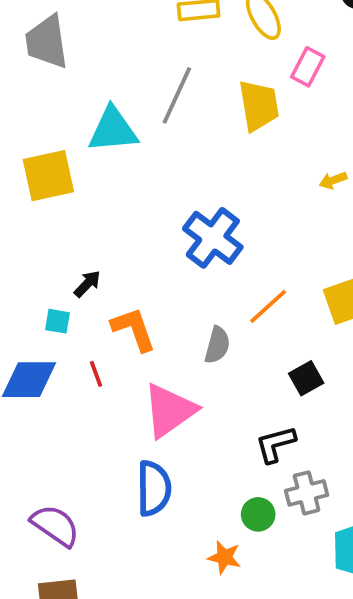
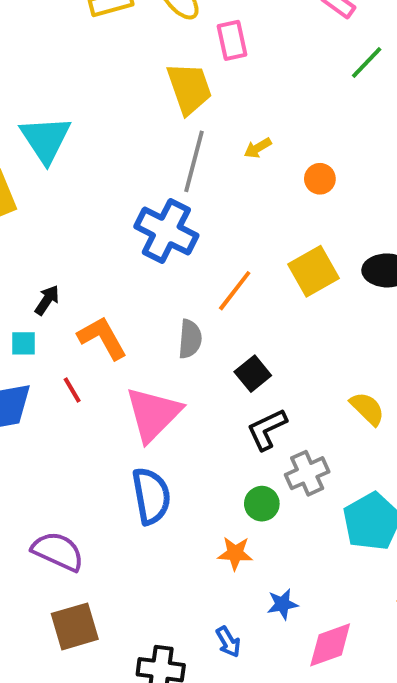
pink rectangle: (308, 67) -> (232, 40), turned -30
gray line: (177, 95) -> (194, 161), moved
cyan triangle: (113, 130) -> (45, 139), turned -48
yellow arrow: (333, 180) -> (258, 148), moved
black square: (306, 378) -> (253, 374), moved

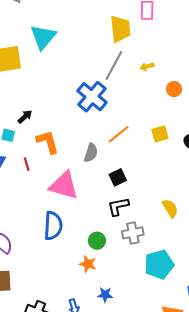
yellow square: (313, 271) -> (160, 134), size x0.7
pink triangle: (153, 414) -> (64, 185), turned 48
green circle: (262, 504) -> (97, 241), moved

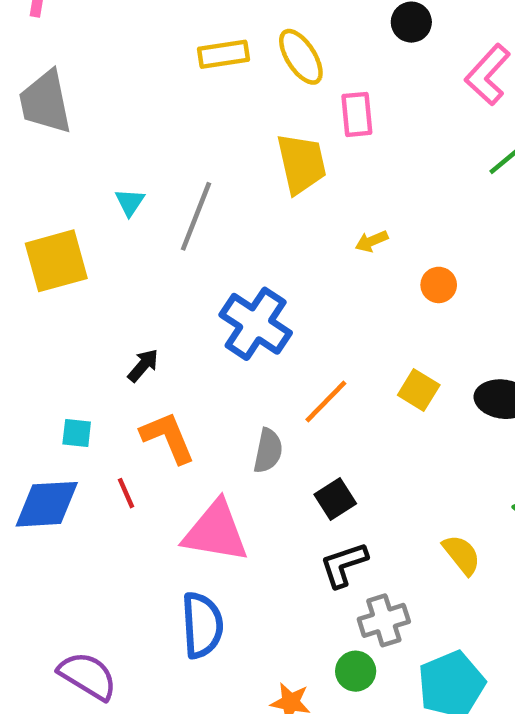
cyan triangle: (43, 37) -> (130, 202), size x0.5
gray line: (114, 66) -> (196, 216), moved
black arrow: (25, 117) -> (143, 365), moved
yellow square: (160, 134) -> (419, 390), turned -36
green circle: (97, 241) -> (356, 671), moved

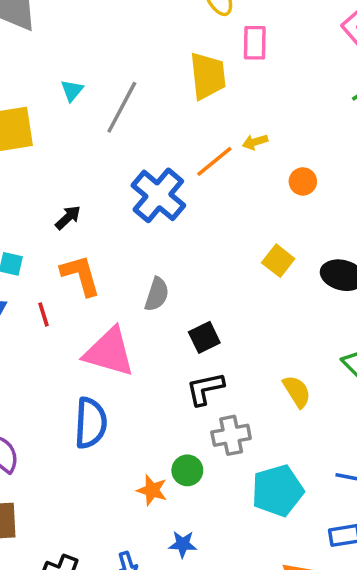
orange line: (326, 401) -> (214, 161), moved
green circle: (356, 671) -> (187, 470), moved

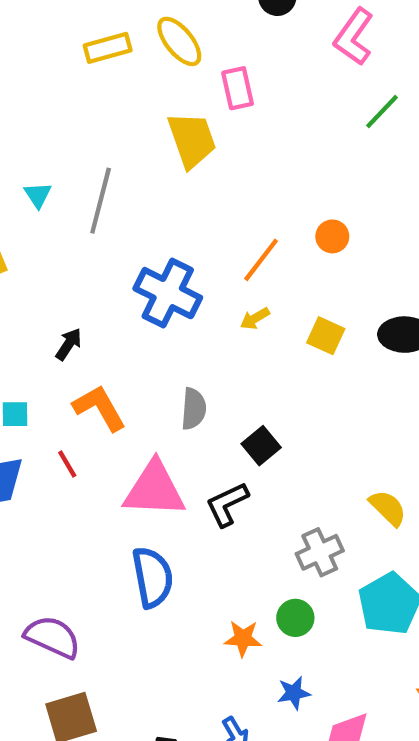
yellow arrow: (255, 142) -> (255, 318), moved
orange line: (214, 161) -> (261, 260), moved
black L-shape: (205, 389) -> (227, 504), moved
yellow semicircle: (297, 391) -> (388, 508), moved
green circle: (187, 470) -> (295, 618), moved

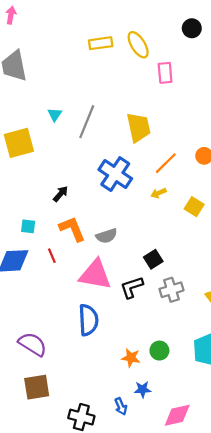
yellow trapezoid: (192, 140) -> (139, 127), moved
gray semicircle: (194, 409) -> (107, 236), moved, turned 60
gray cross: (320, 552) -> (171, 290), moved
blue star: (294, 693) -> (143, 389), moved

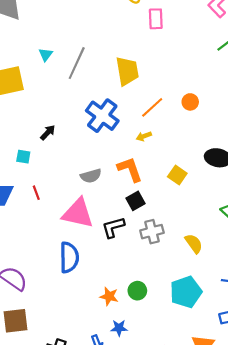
yellow square: (194, 207) -> (177, 175), moved
cyan square: (28, 226) -> (23, 157), moved
orange L-shape: (72, 229) -> (130, 169), moved

